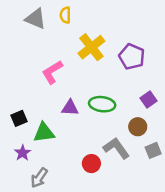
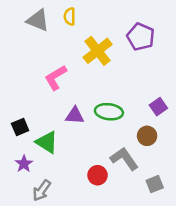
purple pentagon: (132, 57) -> (141, 37), moved
green triangle: (44, 133) -> (47, 142), turned 40
gray square: (153, 150) -> (155, 184), moved

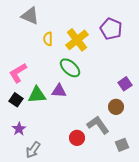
yellow semicircle: (70, 17) -> (48, 39), moved
pink L-shape: (56, 77) -> (18, 73), moved
green ellipse: (109, 112) -> (70, 68), moved, turned 35
black square: (20, 127) -> (16, 100), turned -32
green triangle: (47, 142) -> (37, 95), moved, turned -36

